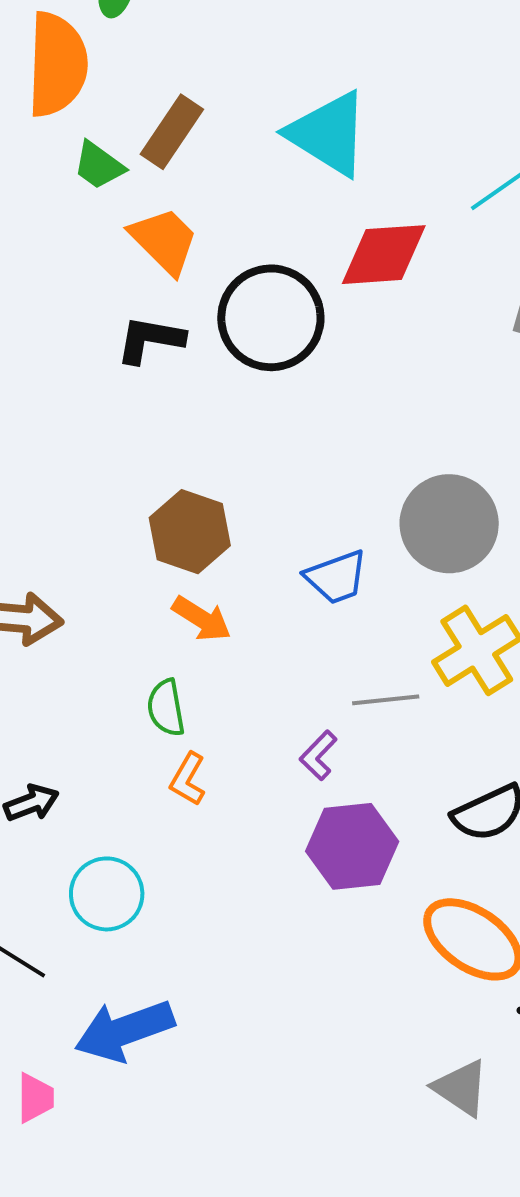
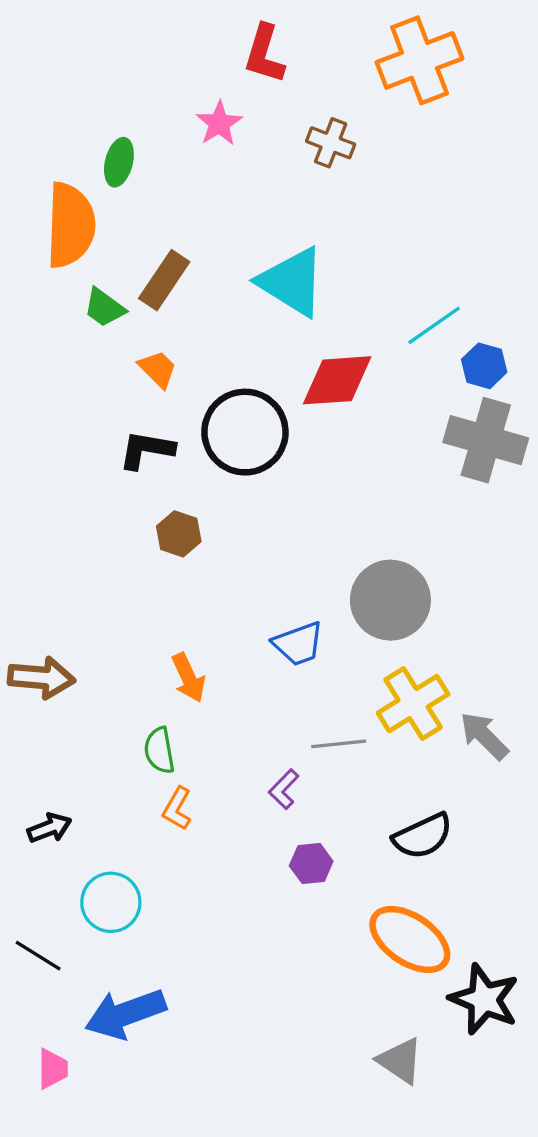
orange trapezoid: (164, 241) -> (158, 369), size x0.7
brown hexagon: (190, 532) -> (179, 534), moved, size x0.7
orange arrow: (202, 619) -> (188, 678), turned 33
purple hexagon: (352, 846) -> (311, 864), size x0.6

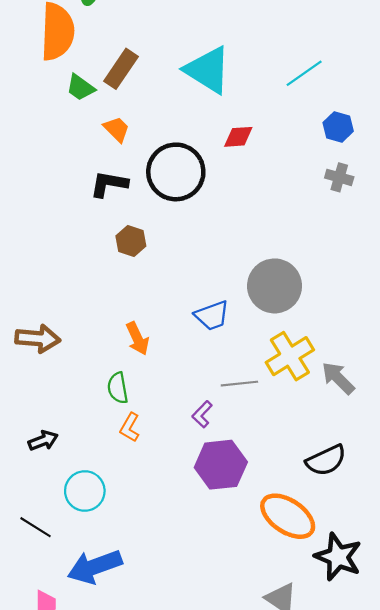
cyan line: (434, 325) -> (304, 73), moved
red diamond: (337, 380) -> (238, 137), size x0.6
gray cross: (486, 440) -> (339, 177), size x0.5
black semicircle: (423, 836) -> (326, 460), moved
purple hexagon: (311, 864) -> (221, 465), size x1.8

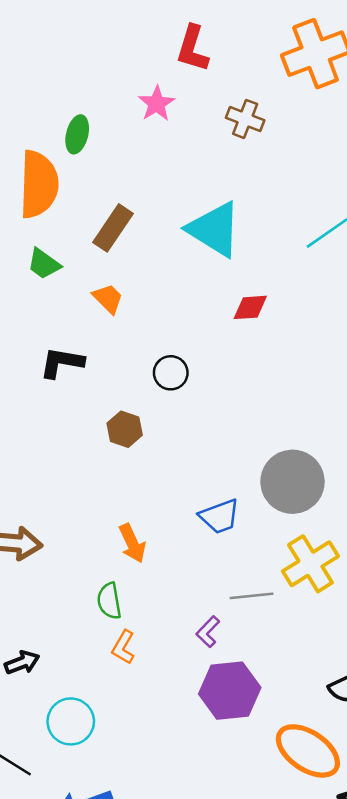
green trapezoid: (80, 87) -> (44, 264), moved
black circle: (176, 172) -> (171, 373), moved, size x0.5
black L-shape: (109, 184) -> (62, 363), moved

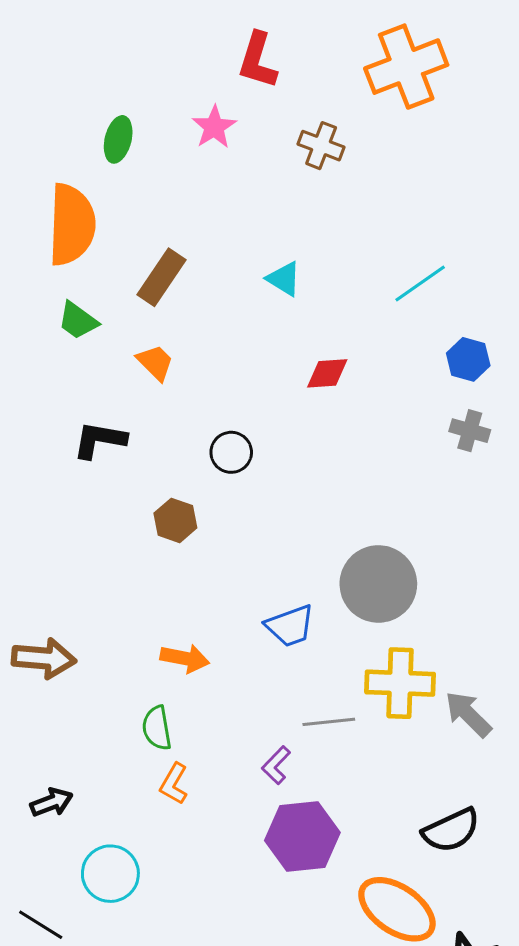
green ellipse: (77, 134) -> (118, 139), moved
cyan triangle: (214, 229) -> (284, 279), size x0.5
orange arrow: (132, 543) -> (185, 658), turned -54
yellow cross: (310, 564) -> (400, 683), turned 34

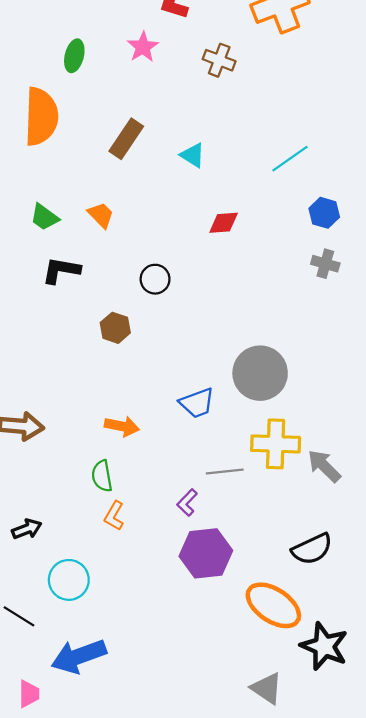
brown rectangle: (161, 277) -> (126, 139), moved
green trapezoid: (78, 321) -> (44, 217), moved

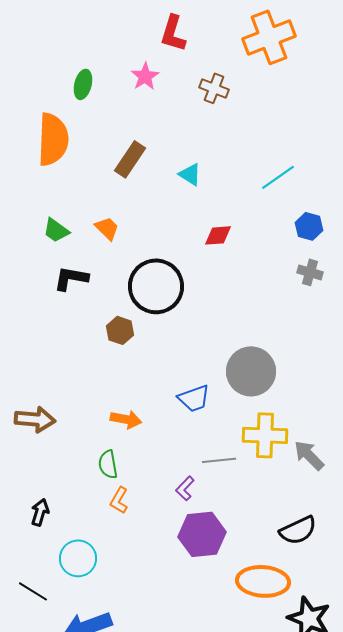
black circle: (155, 279) -> (156, 286), size x2.0
black arrow: (27, 529) -> (40, 512), turned -52
orange ellipse: (273, 605) -> (263, 581), turned -30

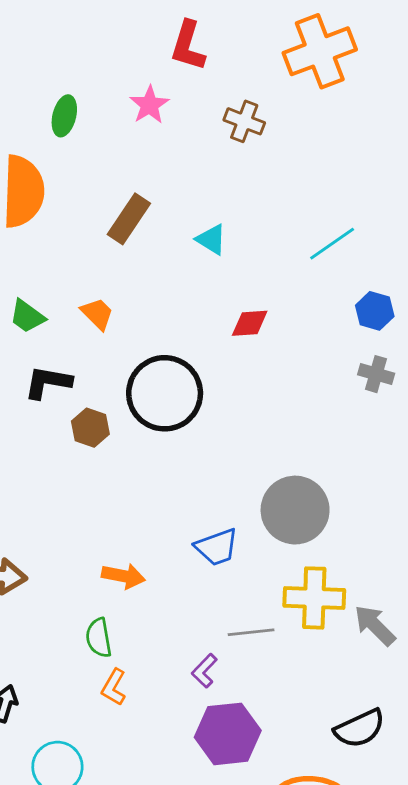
brown hexagon: (120, 330) -> (90, 428), moved

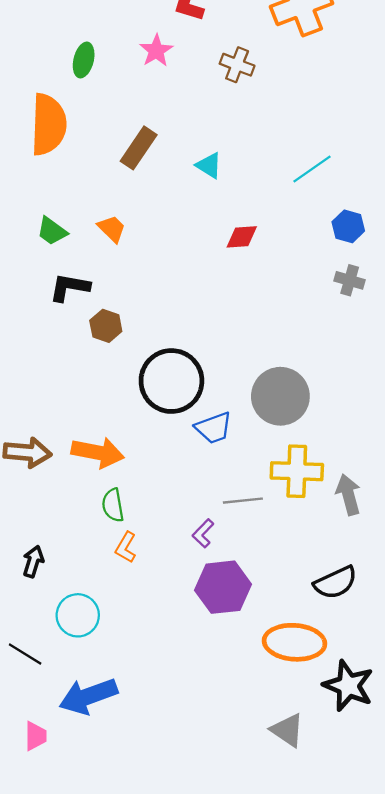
black circle: (165, 393) -> (171, 381), moved
orange arrow: (123, 576) -> (98, 452), moved, size x1.4
gray arrow: (375, 625) -> (348, 495), turned 30

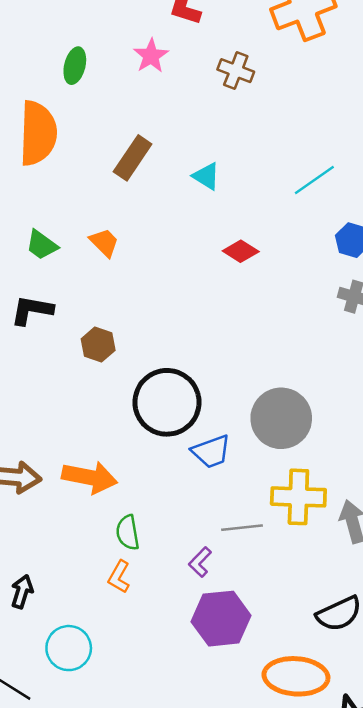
red diamond: (242, 237) -> (241, 251), turned 36
black L-shape: (70, 287) -> (32, 310), moved
green semicircle: (113, 505) -> (128, 533), moved

